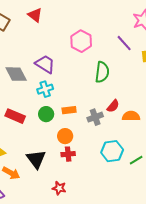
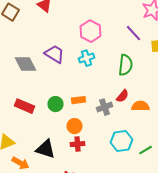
green semicircle: (102, 72) -> (126, 65), moved
cyan cross: (45, 89) -> (86, 58), moved
black triangle: (36, 159) -> (46, 149), turned -35

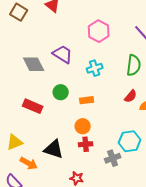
cyan cross: (86, 58) -> (95, 68), moved
green circle: (56, 104) -> (61, 92), moved
gray cross: (104, 107) -> (113, 158), moved

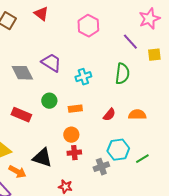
pink hexagon: (99, 31) -> (88, 26), moved
red semicircle: (131, 96) -> (109, 115), moved

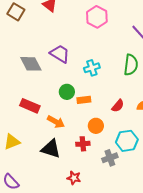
green circle: (49, 101) -> (67, 92), moved
orange circle: (71, 135) -> (96, 126), moved
orange arrow: (17, 172) -> (56, 122), moved

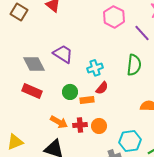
pink hexagon: (97, 17) -> (114, 17), moved
red rectangle: (30, 106) -> (32, 91), moved
red semicircle: (118, 106) -> (102, 88), moved
red cross: (83, 144) -> (80, 125), moved

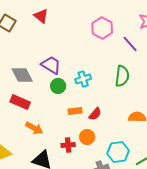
red semicircle: (102, 88) -> (95, 114), moved
green circle: (70, 92) -> (58, 86), moved
orange arrow: (59, 122) -> (34, 128), moved
red cross: (80, 125) -> (68, 145), moved

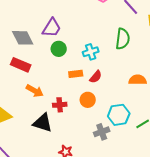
purple trapezoid: (51, 65) -> (52, 28), turned 90
cyan cross: (83, 79) -> (91, 52), moved
red cross: (68, 145) -> (60, 105), moved

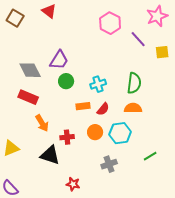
green semicircle: (123, 39) -> (134, 83), moved
orange semicircle: (138, 80) -> (133, 108), moved
orange arrow: (35, 91) -> (42, 123), turned 30
cyan hexagon: (119, 115) -> (120, 133), moved

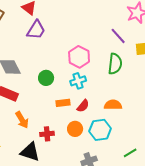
pink hexagon: (110, 23) -> (79, 57), moved
purple trapezoid: (59, 60) -> (36, 30), moved
green semicircle: (134, 83) -> (115, 64), moved

